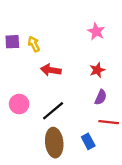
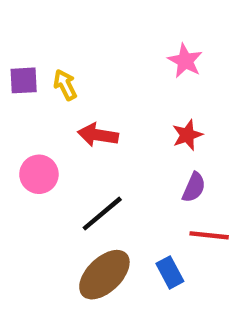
pink circle: (19, 104) -> (39, 174), moved
brown ellipse: (54, 143) -> (104, 275), turned 52

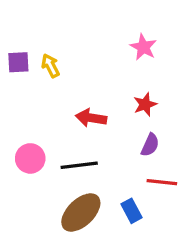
red arrow: (98, 135) -> (91, 118), moved
pink circle: (39, 174) -> (30, 158), moved
black line: (102, 214) -> (79, 165), turned 33

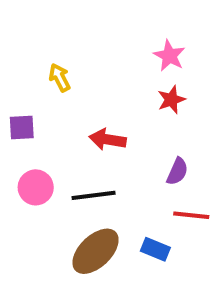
purple square: (18, 62) -> (22, 128), moved
red star: (145, 104) -> (171, 100), moved
blue rectangle: (132, 211) -> (155, 249), turned -40

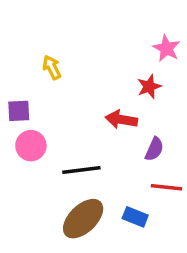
pink star: (169, 56) -> (167, 48), moved
red arrow: (108, 140) -> (121, 120), moved
pink circle: (36, 187) -> (31, 146), moved

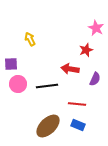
purple semicircle: (154, 149) -> (95, 79), moved
black line: (81, 170) -> (47, 86), moved
red line: (167, 187) -> (77, 104), moved

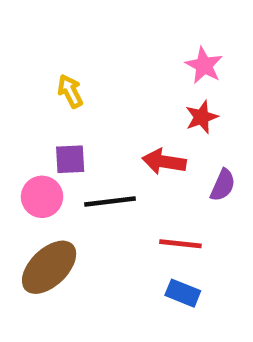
pink star: (96, 28) -> (204, 65), moved
purple square: (11, 64) -> (70, 159), moved
brown ellipse: (48, 126) -> (49, 267), moved

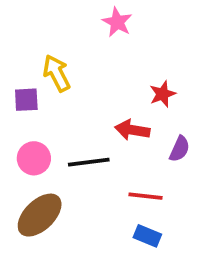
pink star: (204, 65) -> (117, 22), moved
yellow arrow: (70, 91) -> (57, 73), size x1.4
purple square: (70, 159) -> (26, 100), moved

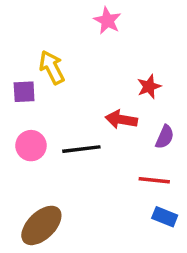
red line: (146, 196) -> (154, 180), moved
brown ellipse: (40, 215) -> (41, 225), moved
blue rectangle: (147, 236) -> (165, 217), moved

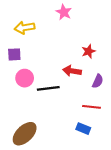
yellow arrow: (52, 67) -> (25, 28), moved, turned -72
pink circle: (31, 146) -> (25, 78), moved
blue rectangle: (165, 217) -> (83, 129), moved

